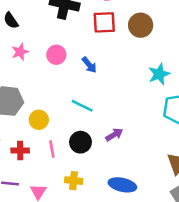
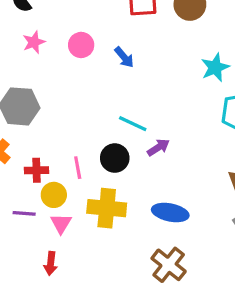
cyan line: (82, 106) -> (133, 124), moved
yellow circle: (39, 120) -> (54, 195), moved
yellow cross: (74, 181) -> (107, 208), size x1.6

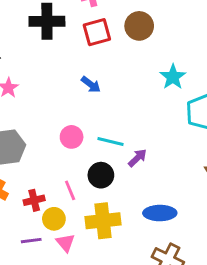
pink circle: (81, 45) -> (72, 137), moved

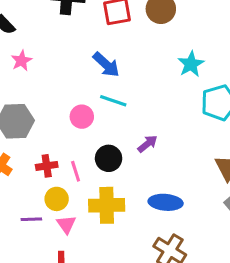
blue arrow: (91, 85) -> (106, 65), size x1.4
cyan line: (110, 142) -> (113, 101), moved
red cross: (34, 200) -> (47, 166), moved

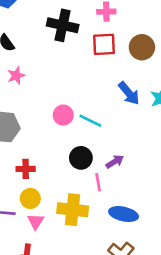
blue arrow: (106, 65) -> (129, 93), moved
pink circle: (82, 117) -> (63, 115), moved
black circle: (109, 158) -> (81, 158), moved
pink line: (76, 171) -> (98, 182), moved

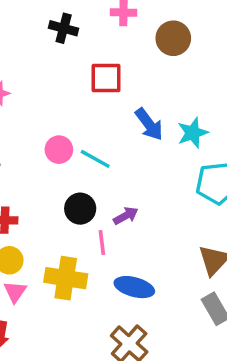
black cross: (63, 25) -> (64, 28), size x0.7
red square: (104, 44) -> (106, 78), moved
brown circle: (142, 47) -> (173, 38), moved

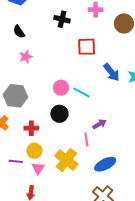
black circle: (80, 209) -> (59, 114), moved
yellow cross: (66, 278) -> (66, 160), turned 30
blue ellipse: (134, 287) -> (105, 164), turned -40

